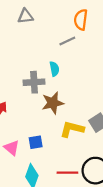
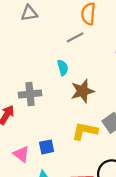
gray cross: (34, 82) -> (30, 94), moved
brown star: (53, 103) -> (83, 91), moved

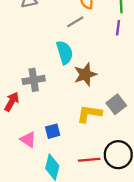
cyan semicircle: (63, 68) -> (65, 52), size x1.5

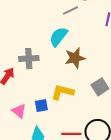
cyan semicircle: (65, 52) -> (58, 37), turned -130
yellow L-shape: (89, 114) -> (62, 92), moved

